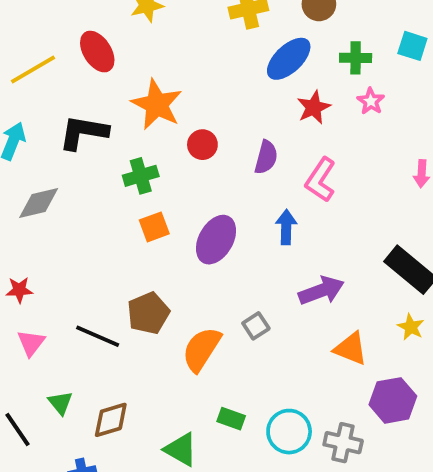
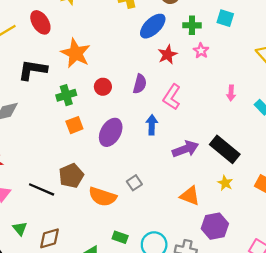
red circle: (202, 145) -> (103, 87), moved
purple arrow: (321, 291) -> (185, 149), moved
orange semicircle: (201, 349) -> (102, 197), turned -104

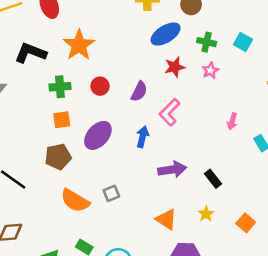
black rectangle: (225, 149) -> (213, 179), size x0.6
brown pentagon: (71, 176) -> (58, 157), moved

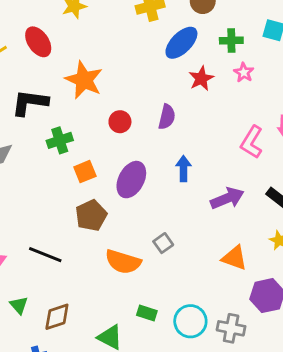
green cross: (60, 87) -> (60, 140), moved
pink L-shape: (170, 112) -> (252, 142), moved

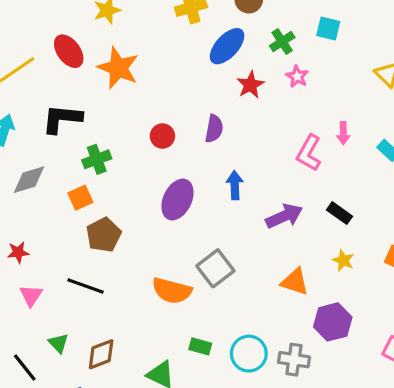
green cross: (231, 41) -> (282, 42), turned -30
orange star: (84, 80) -> (118, 68), moved
orange square: (85, 172) -> (80, 198), moved
brown pentagon: (91, 215) -> (104, 235), moved
gray square: (163, 243) -> (215, 268), size x1.6

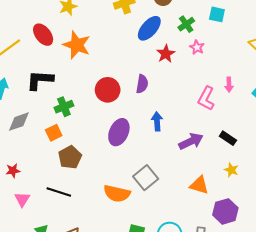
red circle: (162, 136) -> (108, 90), size x1.5

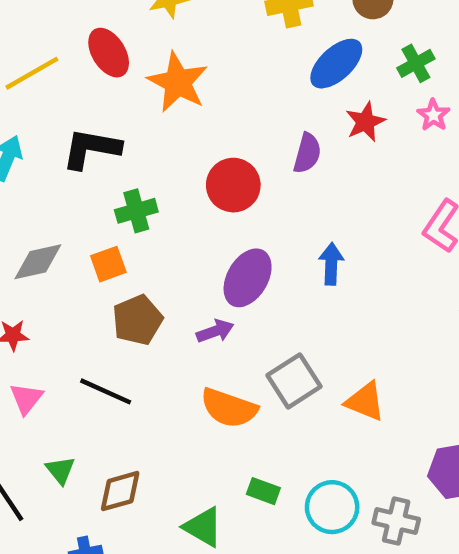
purple semicircle: (142, 84) -> (307, 153), moved
gray diamond: (19, 122) -> (38, 262), moved
purple arrow: (191, 141) -> (215, 331), moved, size x0.7
orange triangle: (199, 185) -> (365, 401), moved

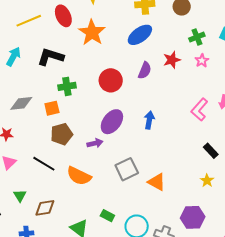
blue ellipse: (336, 64) -> (140, 35), moved
orange semicircle: (229, 408) -> (79, 176), moved

